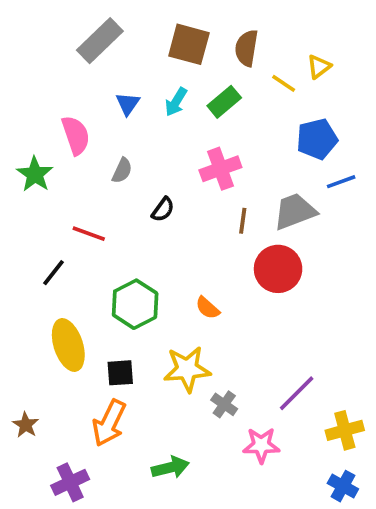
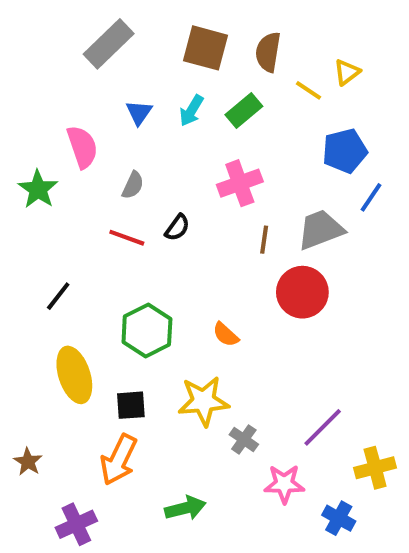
blue line: (341, 182) -> (371, 197), turned -36
red line: (89, 234) -> (127, 238), moved
blue cross: (343, 486) -> (339, 518), moved

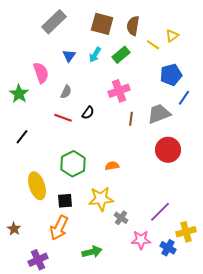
red circle: (302, 292) -> (168, 150), moved
black line: (58, 296) -> (22, 137), moved
orange semicircle: (226, 335) -> (112, 166), turned 128
blue cross: (339, 518) -> (168, 248), moved

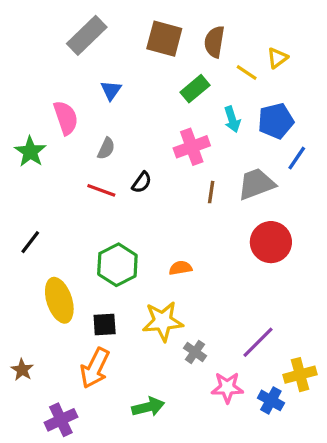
cyan arrow: (95, 55) -> (232, 119), moved, turned -49
black line: (22, 137) -> (30, 242), moved

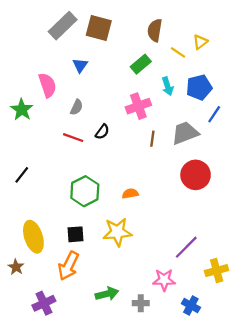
brown square: (164, 39) -> (99, 28), moved
yellow ellipse: (59, 300) -> (33, 237), moved
gray cross: (195, 352) -> (141, 303), moved, turned -35
blue cross: (271, 400) -> (191, 306), moved

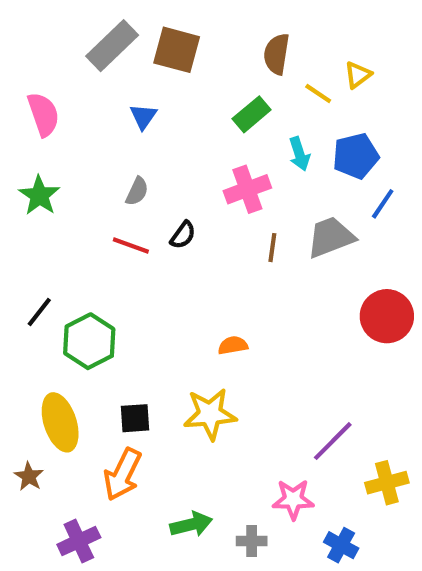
pink semicircle: (47, 85) -> (43, 114), moved
red circle: (196, 175) -> (387, 316), moved
green hexagon: (85, 191) -> (89, 341), moved

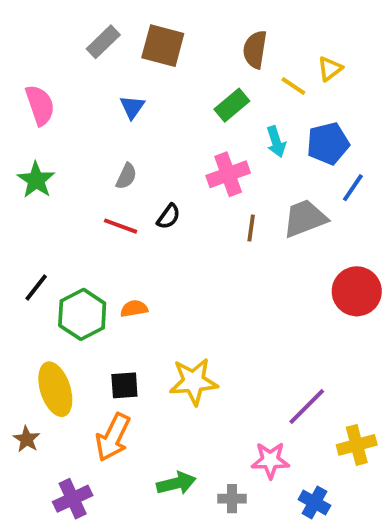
gray rectangle: (112, 46) -> (103, 42), size x0.7
orange semicircle: (233, 345) -> (134, 309), moved

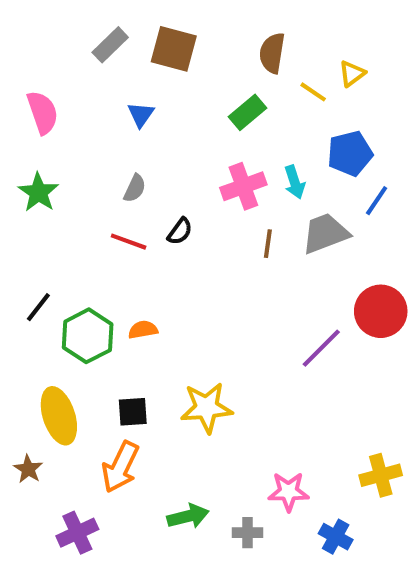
cyan arrow: (276, 142) -> (295, 182), moved
purple line: (307, 407) -> (321, 348), moved

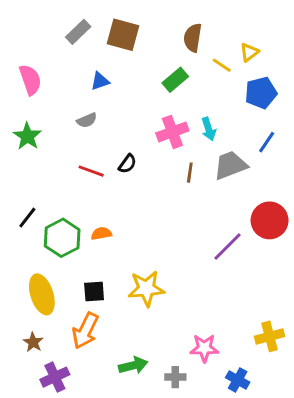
blue triangle: (141, 114) -> (100, 81), turned 36
blue pentagon: (350, 153) -> (261, 93), moved
gray semicircle: (135, 188) -> (87, 120), moved, turned 42
brown star: (28, 469) -> (33, 342), moved

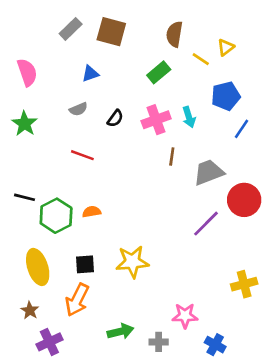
blue pentagon: (261, 93) -> (226, 96), moved
black semicircle: (127, 164) -> (115, 118), moved
gray trapezoid: (230, 165) -> (209, 172), moved
black line: (27, 218) -> (24, 197), turned 66
yellow cross: (270, 336) -> (244, 284), moved

